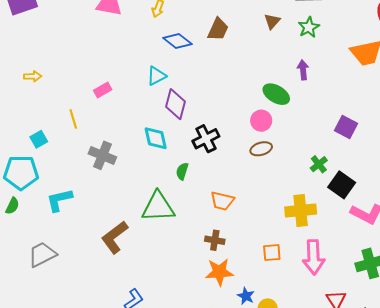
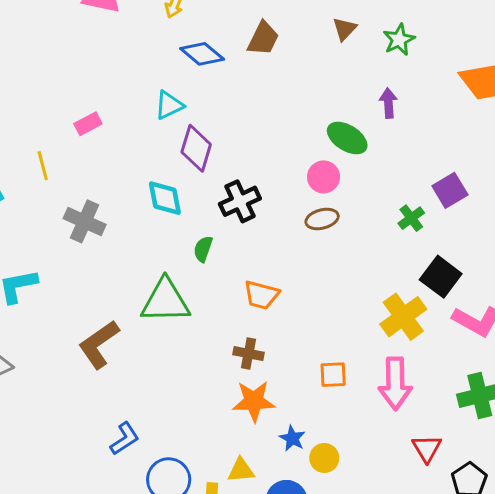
purple square: (346, 127) -> (450, 190), turned 30
green cross: (319, 164) -> (411, 218), moved
yellow cross: (301, 210) -> (403, 317), moved, turned -32

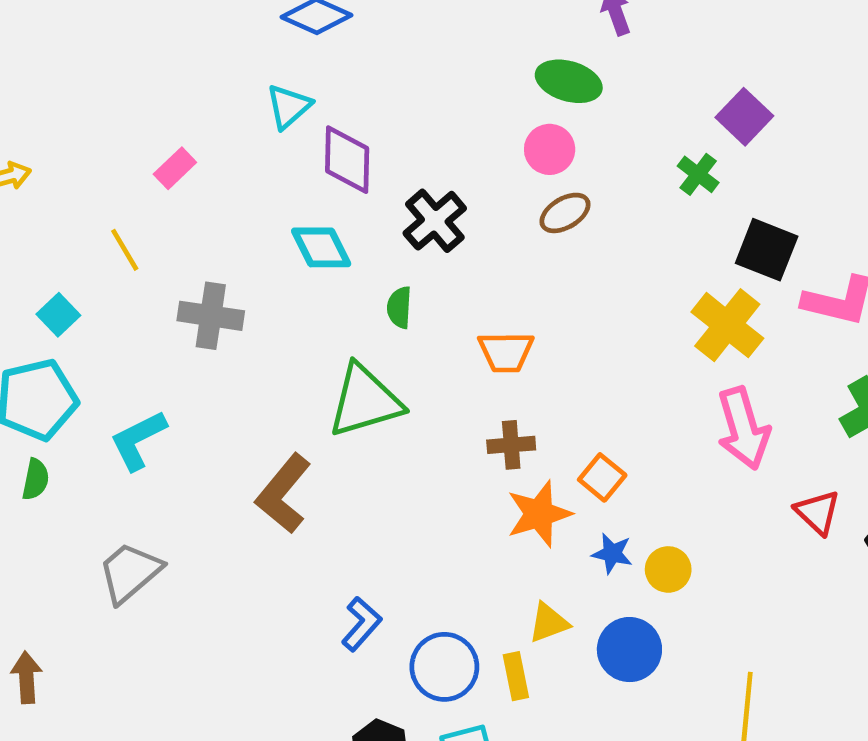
orange square: (333, 375) -> (602, 477), moved, turned -32

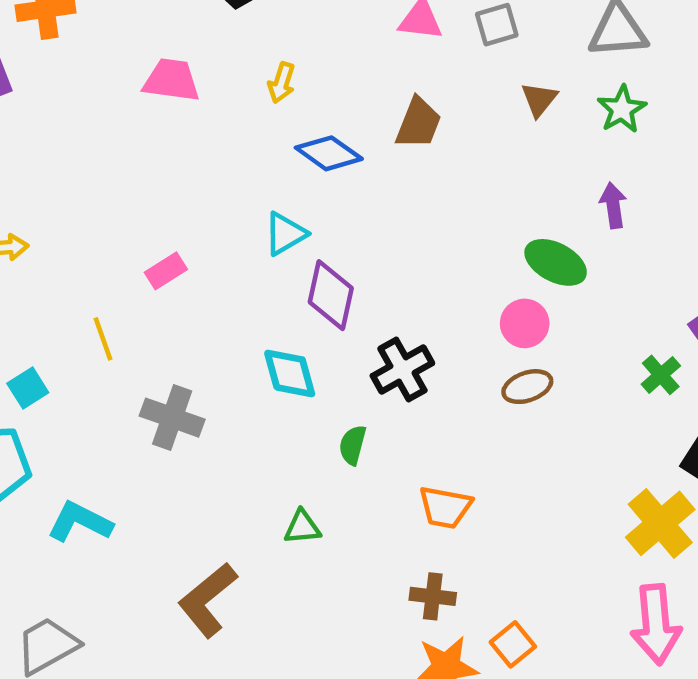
green triangle: (365, 401) -> (302, 527), size x0.5
cyan L-shape: (138, 440) -> (80, 522), turned 42

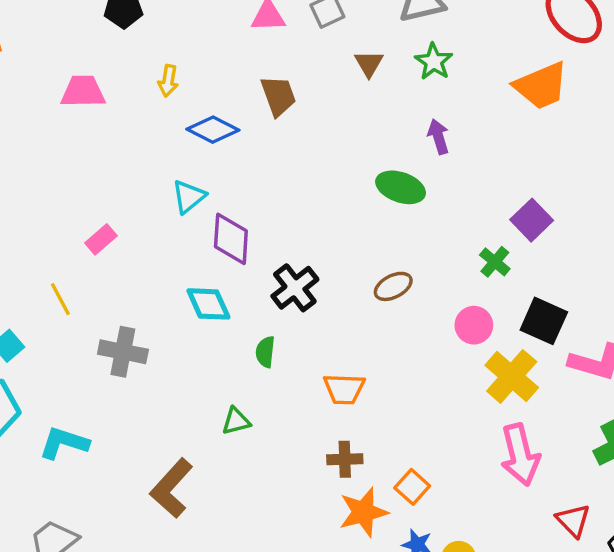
brown trapezoid: (418, 123) -> (278, 96), turned -33
pink circle: (525, 323) -> (474, 325), moved

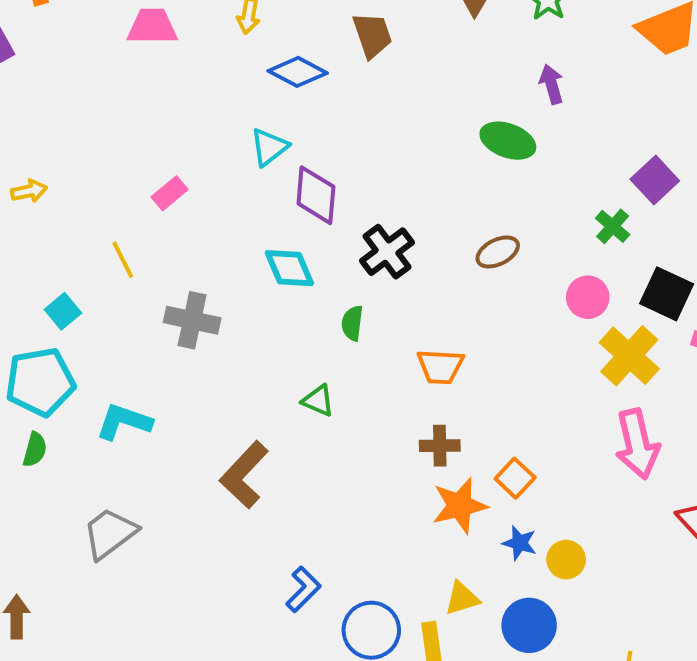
green triangle: (236, 421) -> (318, 401), turned 36

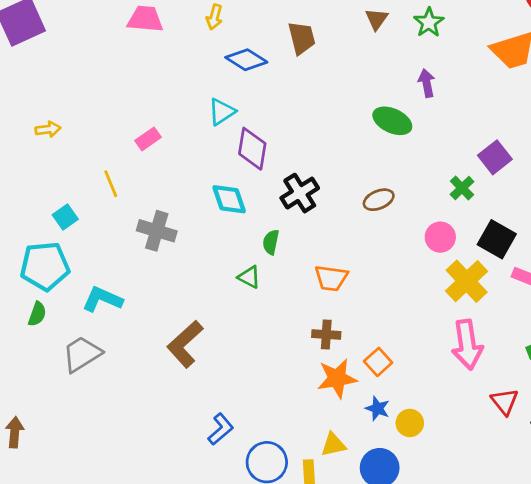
green triangle: (318, 401) -> (249, 277), moved
gray trapezoid: (110, 533) -> (82, 354), moved

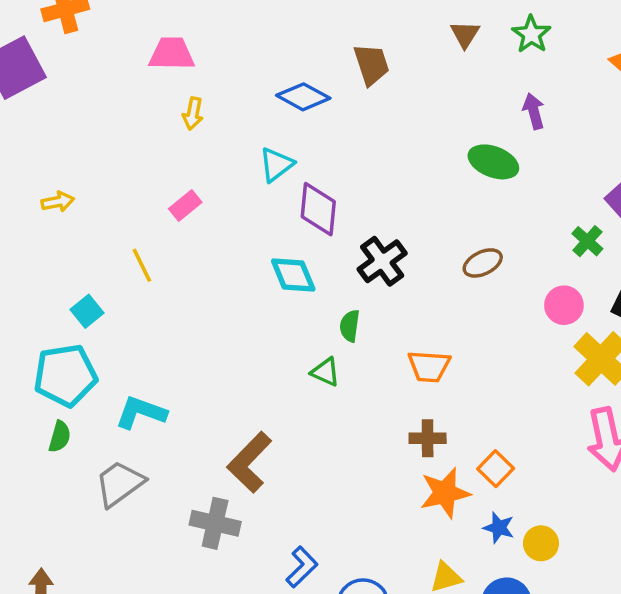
yellow arrow: (214, 17) -> (193, 114), moved
gray cross: (157, 231) -> (215, 523), moved

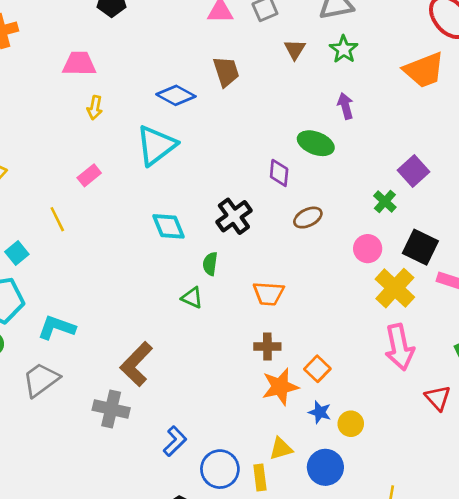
cyan triangle: (276, 165) -> (156, 145), size x1.6
purple diamond: (318, 209) -> (279, 173), moved, size x0.7

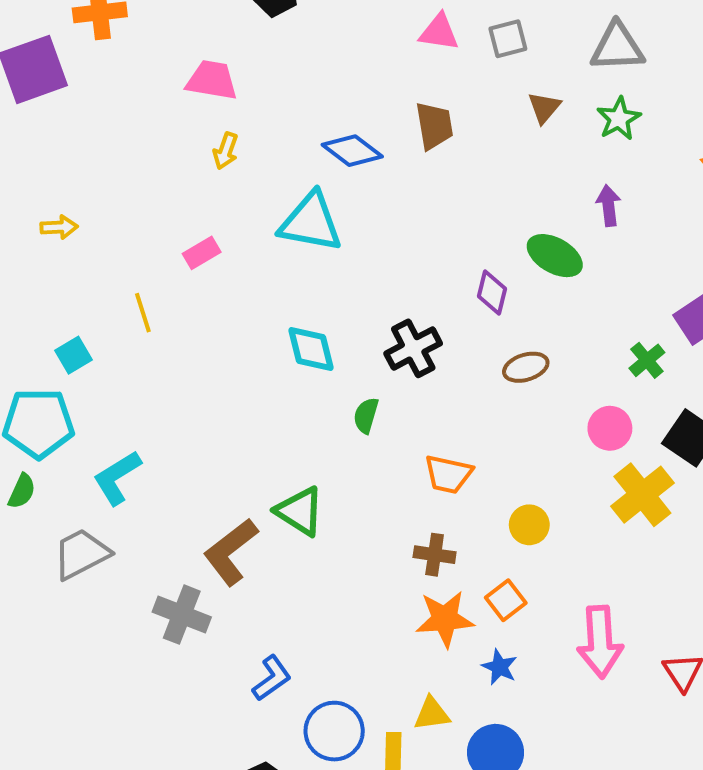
cyan triangle: (156, 145) -> (311, 222), turned 39
green triangle: (192, 298) -> (300, 511), moved, size x1.5
cyan L-shape: (57, 327) -> (117, 478), turned -60
pink arrow: (399, 347) -> (600, 642), moved
yellow circle: (351, 424) -> (529, 525), moved

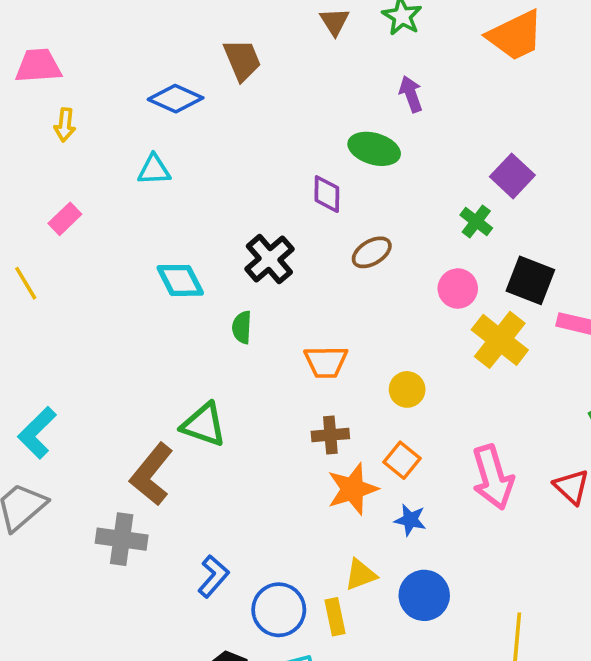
cyan triangle: (311, 222) -> (154, 170), size x0.6

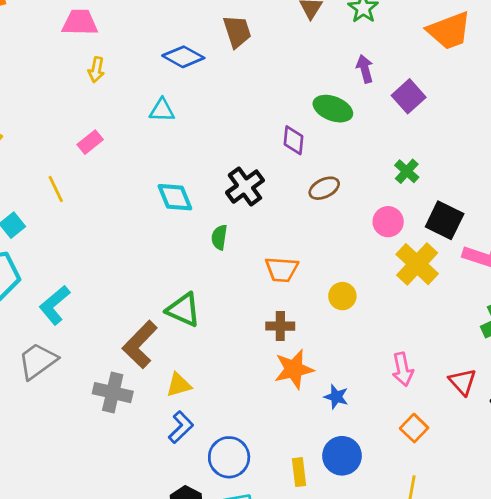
purple square: (512, 176) -> (409, 96), moved
orange square: (402, 460) -> (414, 428), moved
pink arrow: (493, 477) -> (403, 369), size x0.7
yellow triangle: (361, 575) -> (179, 385), moved
yellow rectangle: (335, 617) -> (299, 472), moved

